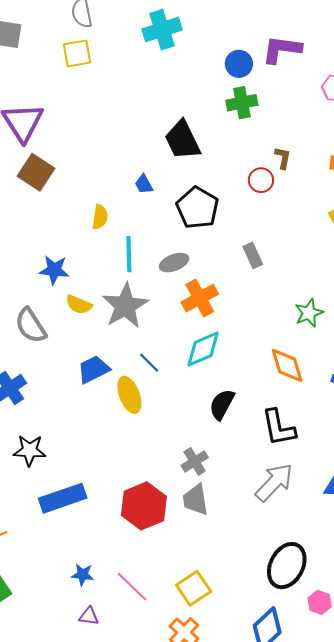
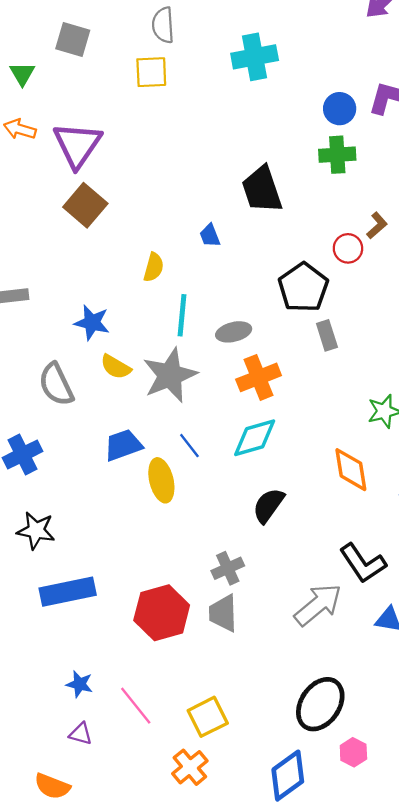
brown L-shape: (283, 158) -> (377, 225), turned 30
black pentagon: (198, 208) -> (303, 287), moved
black L-shape: (279, 428) -> (363, 563), moved, turned -30

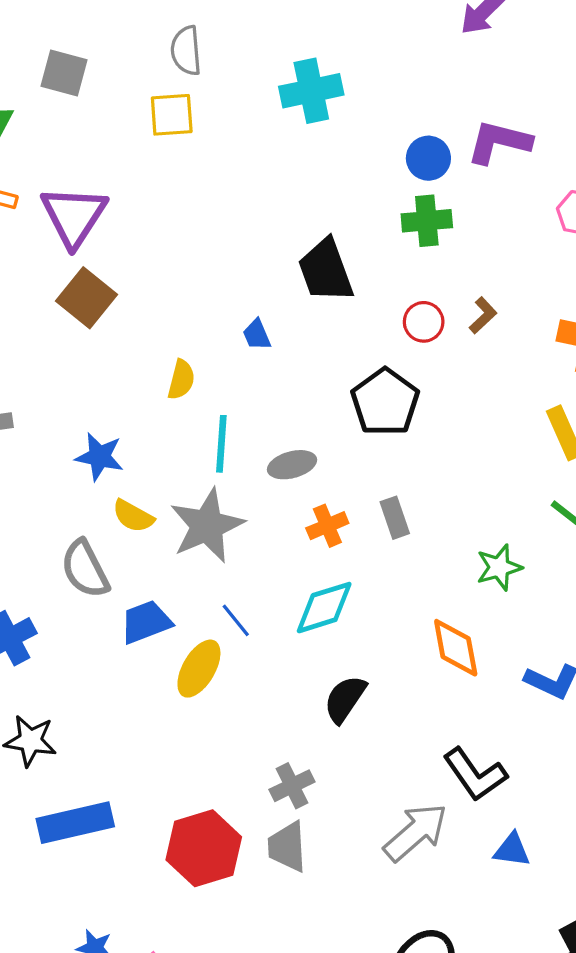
red circle: (348, 248) -> (424, 322), moved
gray rectangle: (327, 335) -> (395, 518), moved
orange cross: (259, 377) -> (327, 526), size x0.7
gray semicircle: (56, 384) -> (85, 569), moved
yellow ellipse: (161, 480) -> (199, 669), turned 45

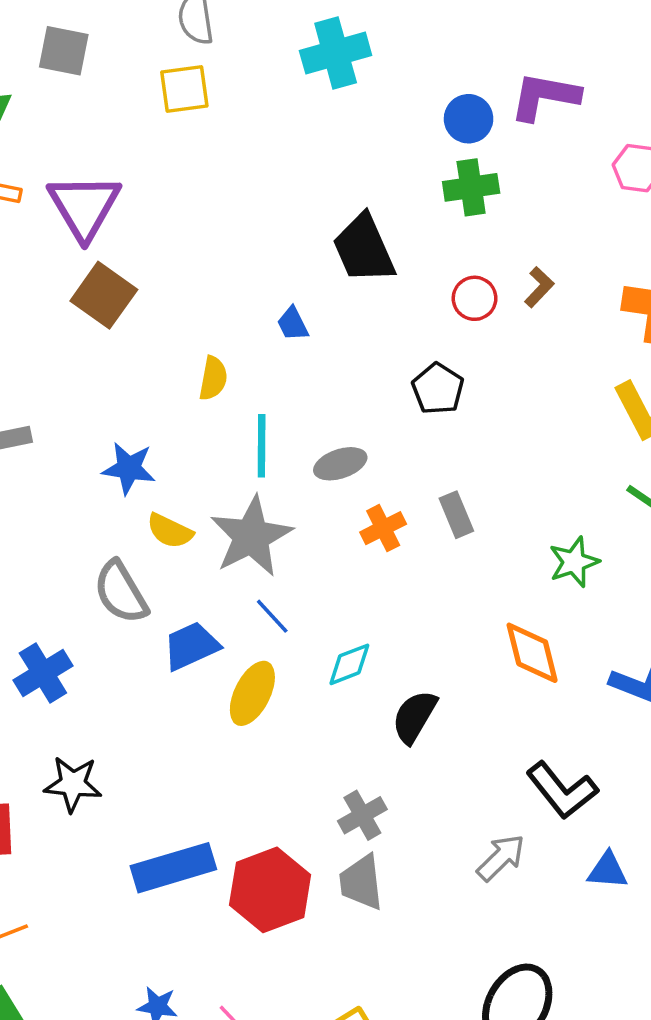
black pentagon: (385, 402) -> (438, 389), size x0.7
cyan diamond: (324, 608) -> (349, 664), moved, size x0.7
blue line: (236, 620) -> (272, 616), moved
blue rectangle: (75, 823) -> (173, 868), moved
gray arrow: (416, 832) -> (501, 858), size x0.7

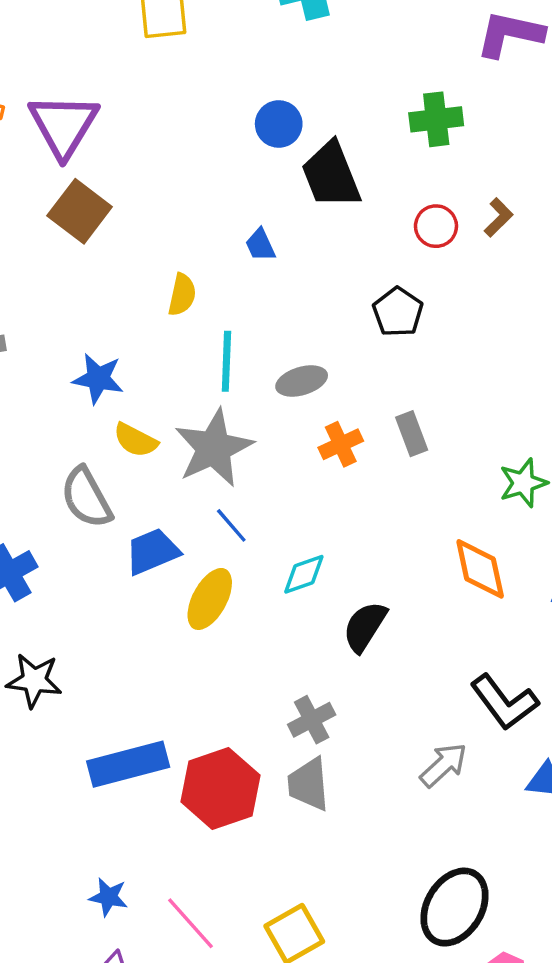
blue circle: (469, 119) -> (279, 124), moved

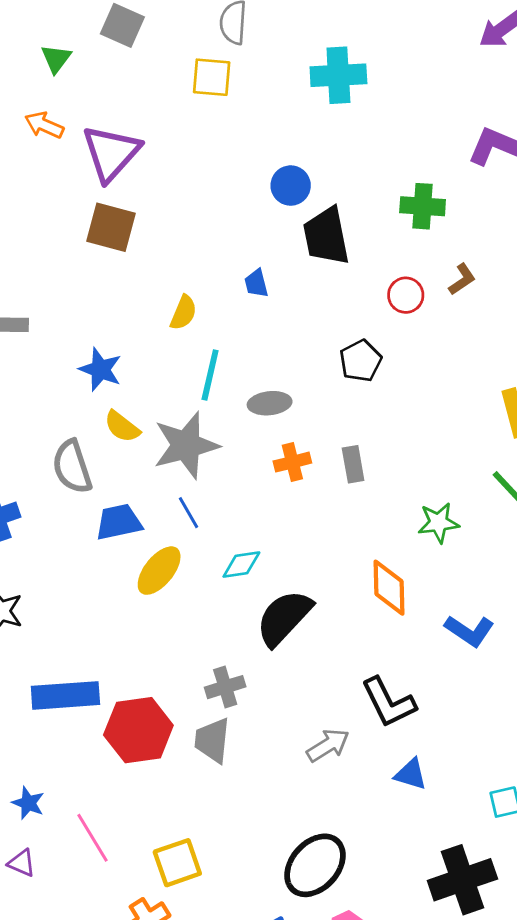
brown square: (80, 211) -> (111, 227), turned -33
brown L-shape: (498, 217) -> (462, 279), moved
black semicircle: (365, 627) -> (284, 618), size x1.4

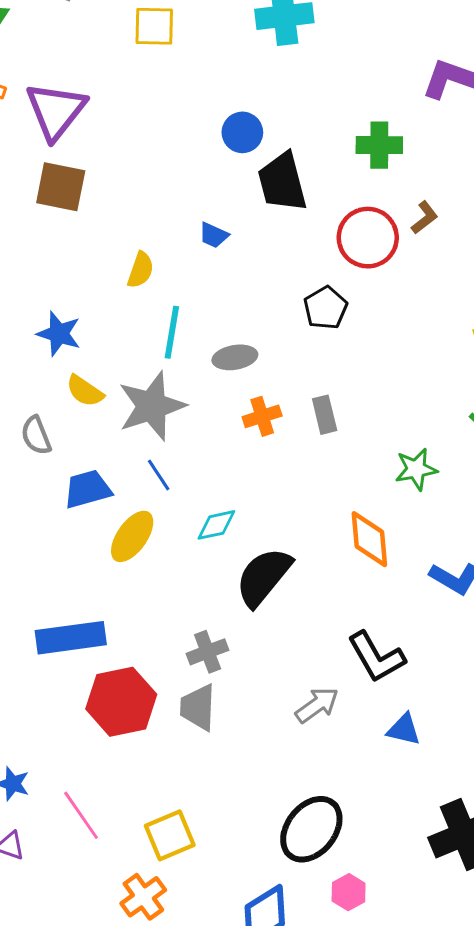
blue trapezoid: (256, 283) -> (214, 235), turned -48
red circle: (406, 295) -> (368, 238), size x1.6
gray semicircle: (72, 467) -> (36, 435), size x0.7
blue rectangle: (65, 695) -> (71, 638), moved

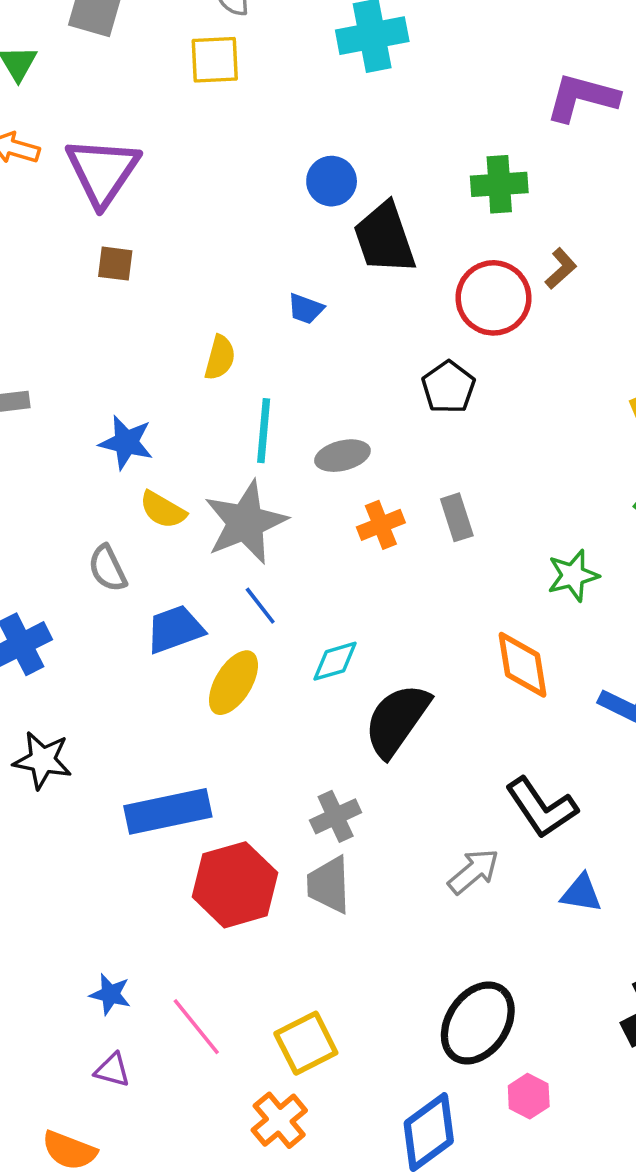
brown square: (61, 187) -> (115, 264), size x0.6

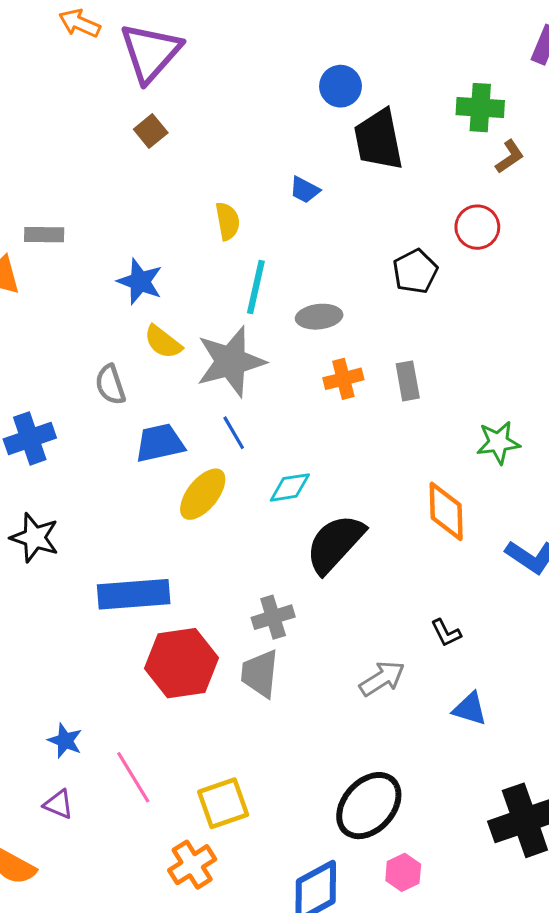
brown square: (115, 264) -> (151, 131), turned 36
brown L-shape: (561, 269) -> (510, 157), moved
red circle: (493, 298) -> (477, 227), moved, size x0.7
yellow semicircle: (220, 358) -> (228, 221), turned -33
black L-shape: (541, 808) -> (446, 633), size x0.5

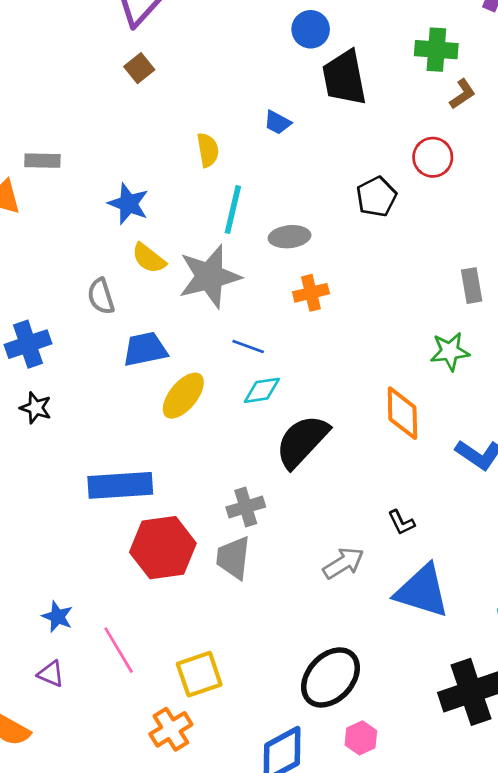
gray rectangle: (408, 381) -> (472, 286), moved
blue line: (234, 433) -> (248, 346), moved, turned -40
black star: (35, 538) -> (36, 408), moved, size x0.7
blue triangle: (470, 709) -> (422, 591), size x1.8

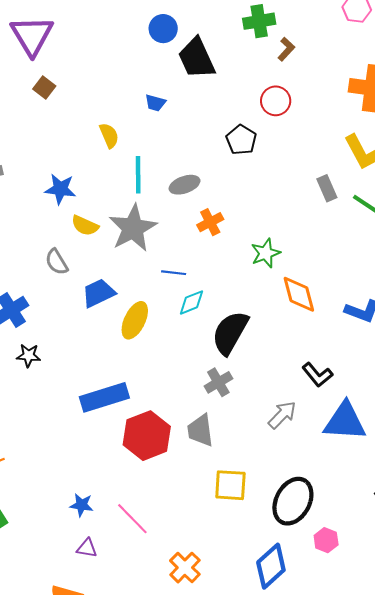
green star: (450, 351) -> (266, 253), moved
gray cross: (246, 507) -> (218, 382), moved
black L-shape: (401, 522) -> (317, 375), size x1.4
yellow square: (199, 674) -> (230, 485), moved, turned 36

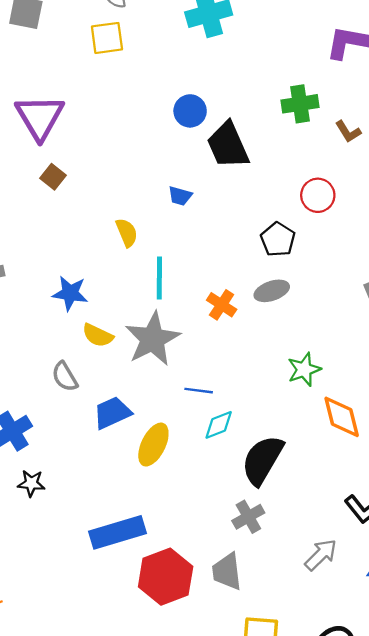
brown L-shape: (286, 49) -> (348, 132), moved, turned 105
gray ellipse: (185, 185) -> (272, 291), moved
orange cross: (210, 222) -> (222, 305), moved, turned -30

